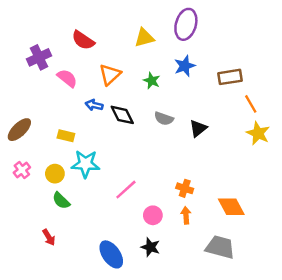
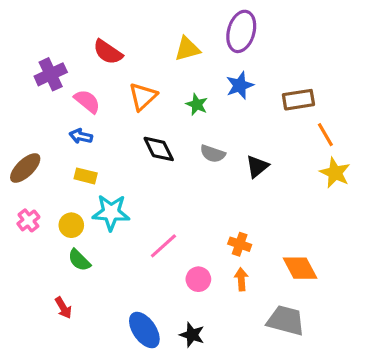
blue arrow: (94, 105) -> (81, 136), moved
black star: (150, 247) -> (192, 335), moved

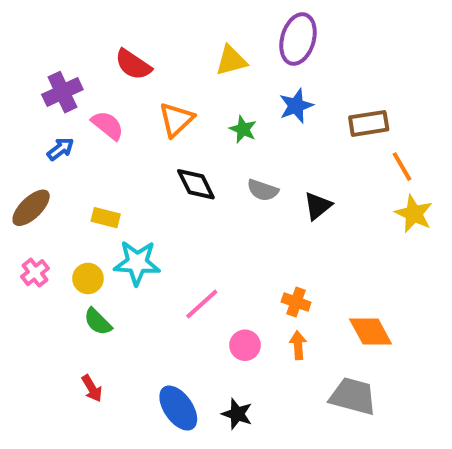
blue arrow: (81, 136) -> (61, 149), moved, turned 130
red arrow: (63, 308) -> (92, 388), moved

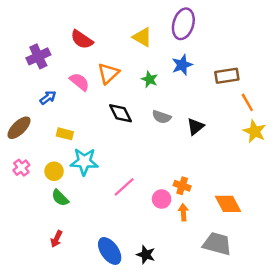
yellow triangle: (231, 61) -> (142, 37), turned 45
pink semicircle: (108, 125) -> (79, 82), moved
blue arrow: (61, 149) -> (48, 98), moved
pink circle: (245, 345) -> (162, 199), moved
red arrow: (92, 388) -> (56, 239), turned 56

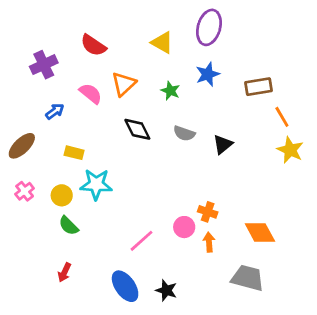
pink line: (124, 187) -> (142, 241), moved

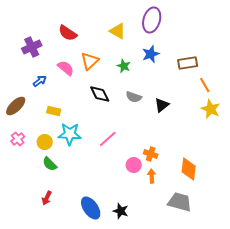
orange diamond: (260, 233) -> (189, 169), turned 35
pink line: (142, 241) -> (108, 139), moved

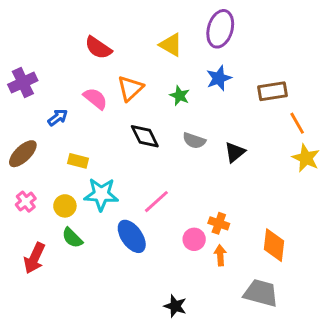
purple cross: (32, 47) -> (23, 83), moved
red arrow: (47, 198) -> (34, 258), moved, size x1.5
blue ellipse: (91, 208) -> (132, 236), moved

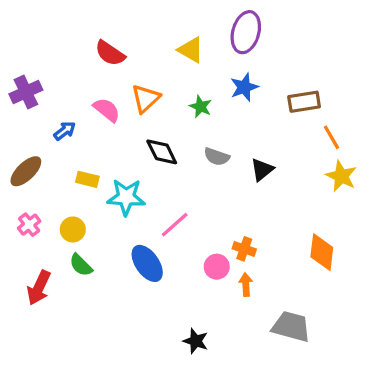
cyan star: (101, 194) -> (126, 197), moved
orange diamond: (274, 245) -> (322, 252), moved

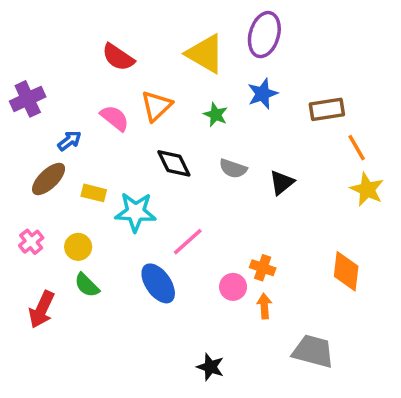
yellow triangle: (191, 50) -> (205, 54), size x1.4
brown ellipse: (26, 171) -> (49, 179), moved

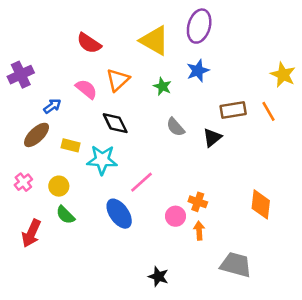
brown rectangle: (327, 109) -> (233, 110), moved
black diamond: (174, 163) -> (115, 123), moved
gray semicircle: (233, 169) -> (175, 127), turned 30
yellow star: (367, 189) -> (283, 75), moved

